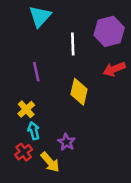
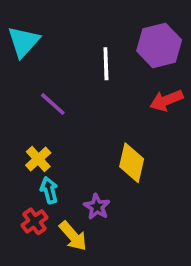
cyan triangle: (40, 16) -> (24, 42), moved
purple line: (36, 72) -> (53, 104), turned -36
yellow diamond: (79, 92) -> (132, 163), moved

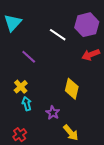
white line: (106, 64) -> (58, 35), turned -54
red cross: (35, 221) -> (20, 135), moved
yellow arrow: (73, 236) -> (71, 133), moved

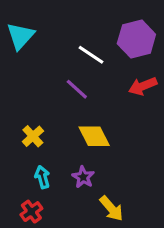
purple line: (29, 57) -> (77, 89), moved
yellow diamond: (72, 89) -> (94, 136), moved, turned -40
cyan arrow: (27, 104) -> (42, 177), moved

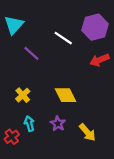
purple line: (77, 89) -> (31, 53), moved
yellow arrow: (111, 208) -> (87, 132), moved
red cross: (31, 212) -> (12, 137), moved

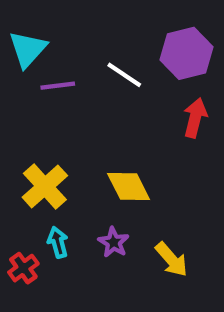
purple line: (31, 53) -> (58, 86), moved, turned -49
red arrow: (99, 60) -> (195, 118), turned 126
yellow cross: (23, 95) -> (45, 186), size x1.5

